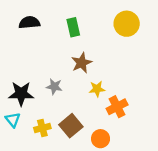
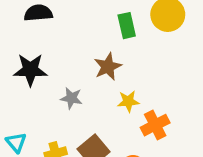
green rectangle: (73, 27) -> (127, 26), moved
black star: (21, 94) -> (30, 70), moved

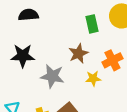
gray star: (71, 98) -> (52, 76), size x1.5
orange cross: (155, 125) -> (112, 60), moved

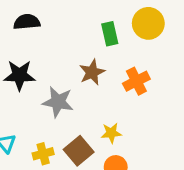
yellow star: (93, 78) -> (111, 133), moved

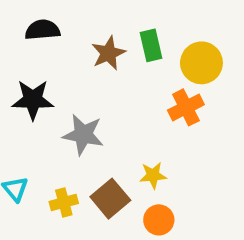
yellow circle: (148, 23) -> (201, 63), moved
brown star: (92, 72) -> (108, 53), moved

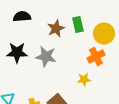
gray star: (83, 135) -> (46, 57), moved
yellow star: (153, 175) -> (84, 80), moved

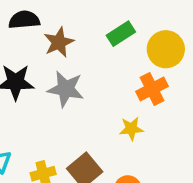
green rectangle: (78, 25) -> (121, 34), turned 70
brown star: (56, 29) -> (59, 42), moved

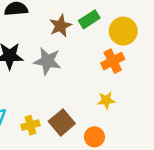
brown star: (59, 42) -> (60, 26), moved
yellow star: (131, 129) -> (106, 100), moved

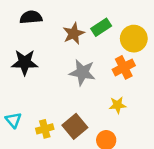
gray star: (47, 61) -> (82, 72), moved

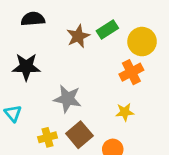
gray star: (82, 72) -> (67, 99), moved
cyan triangle: (13, 120) -> (13, 113), moved

